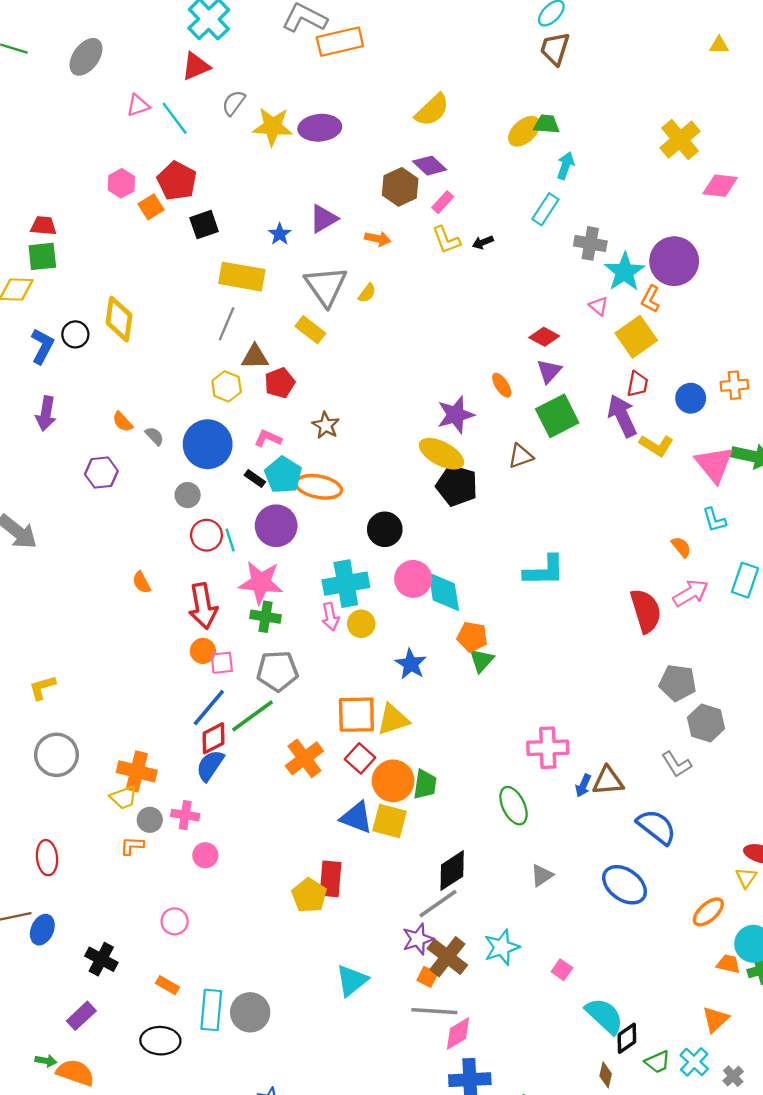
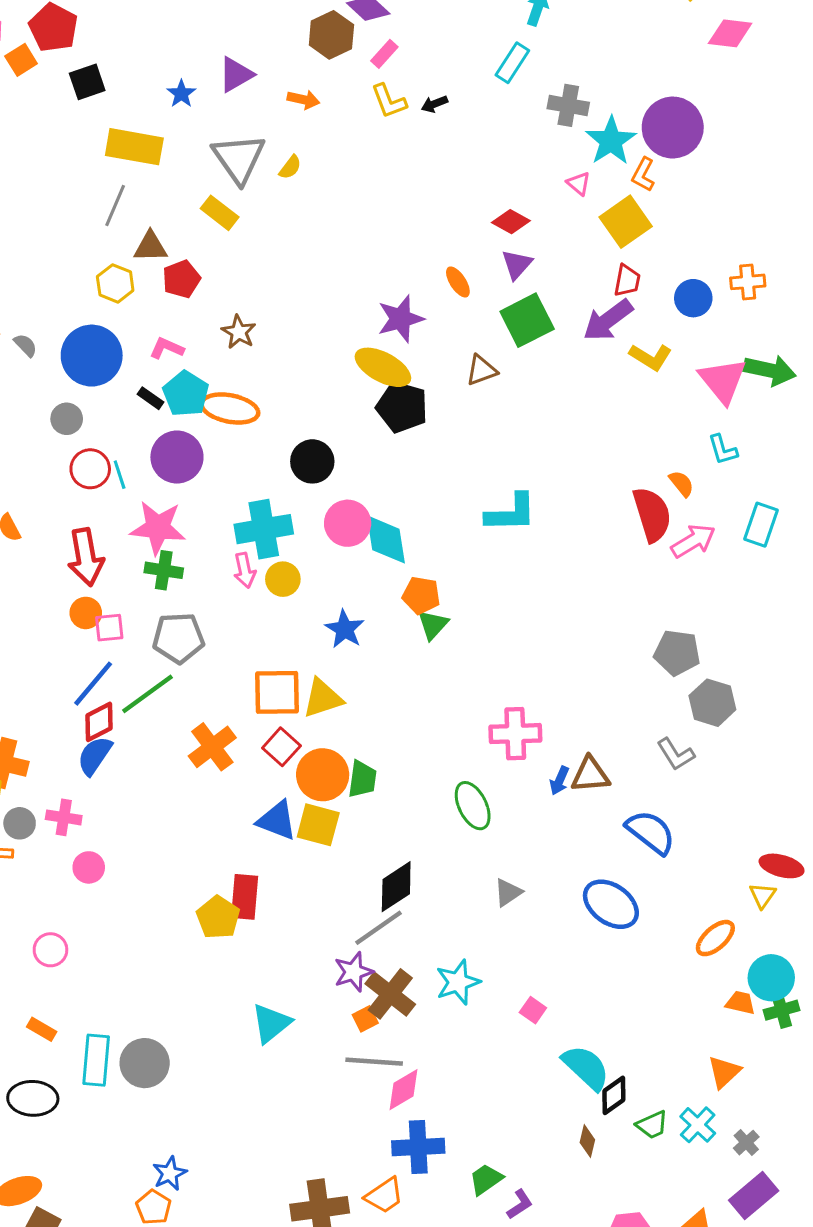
purple arrow: (622, 416) -> (608, 320), turned -102
red semicircle: (646, 611) -> (652, 514), moved
orange square: (427, 977) -> (365, 1019), turned 36

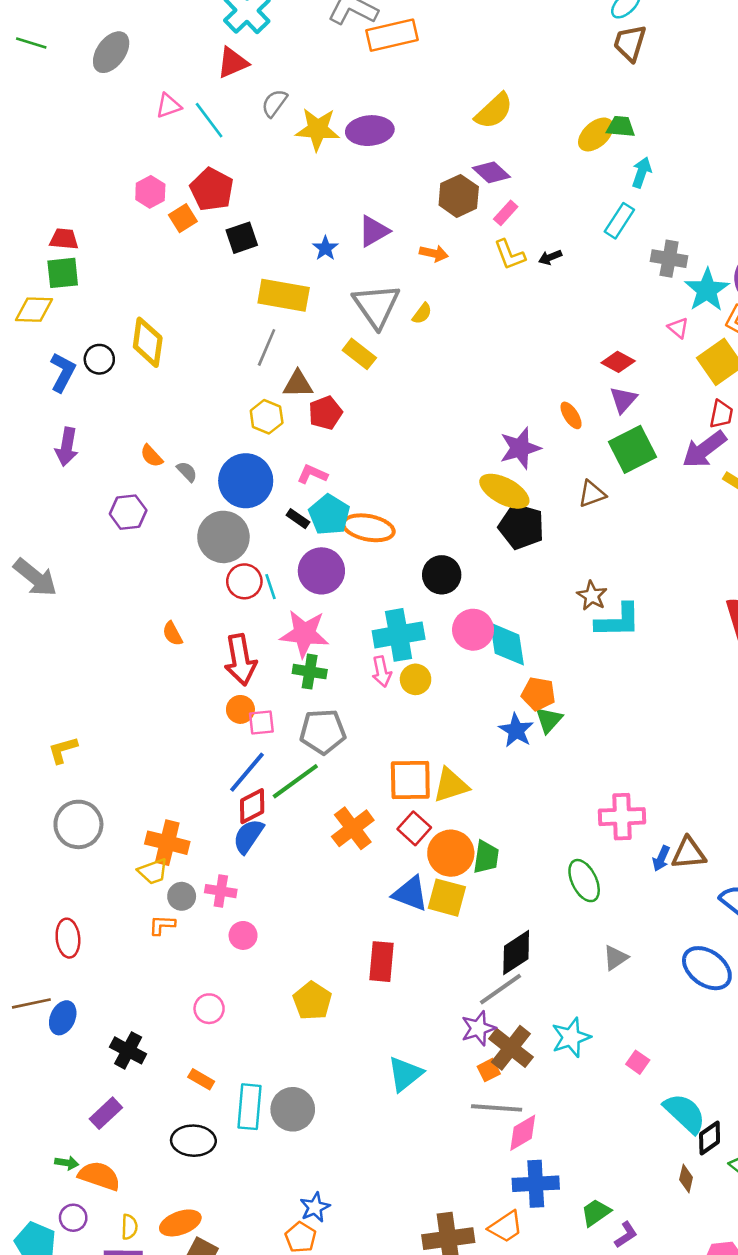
brown star: (239, 332) -> (592, 596), moved
gray circle: (67, 419) -> (223, 537), size x1.8
blue star: (345, 629) -> (516, 730), moved
yellow pentagon: (218, 917) -> (312, 1001), moved

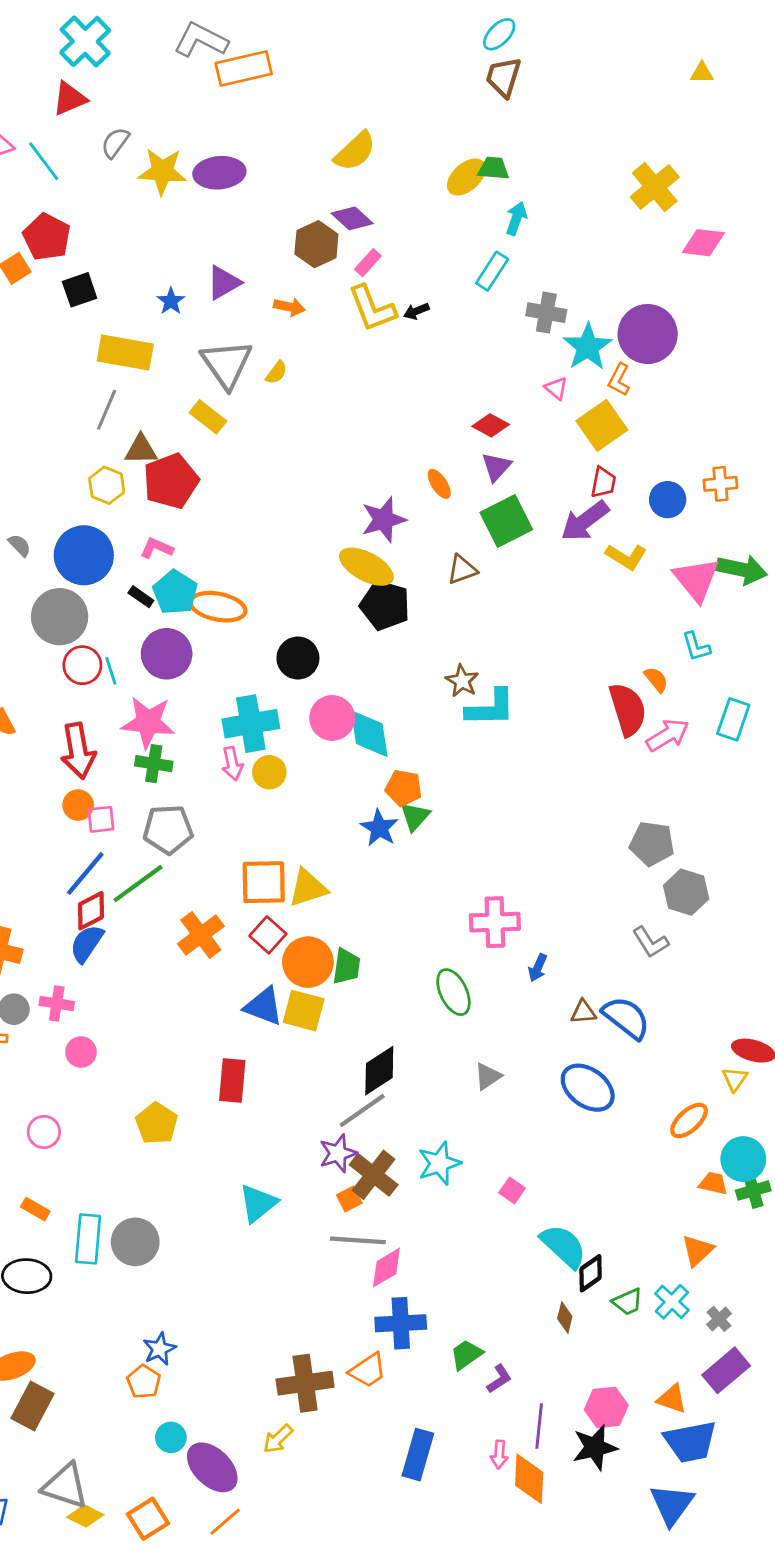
yellow L-shape: (510, 255) -> (372, 308), size x1.4
red pentagon: (325, 413) -> (171, 481), size x1.5
brown triangle: (689, 853) -> (583, 1012), moved, size x0.7

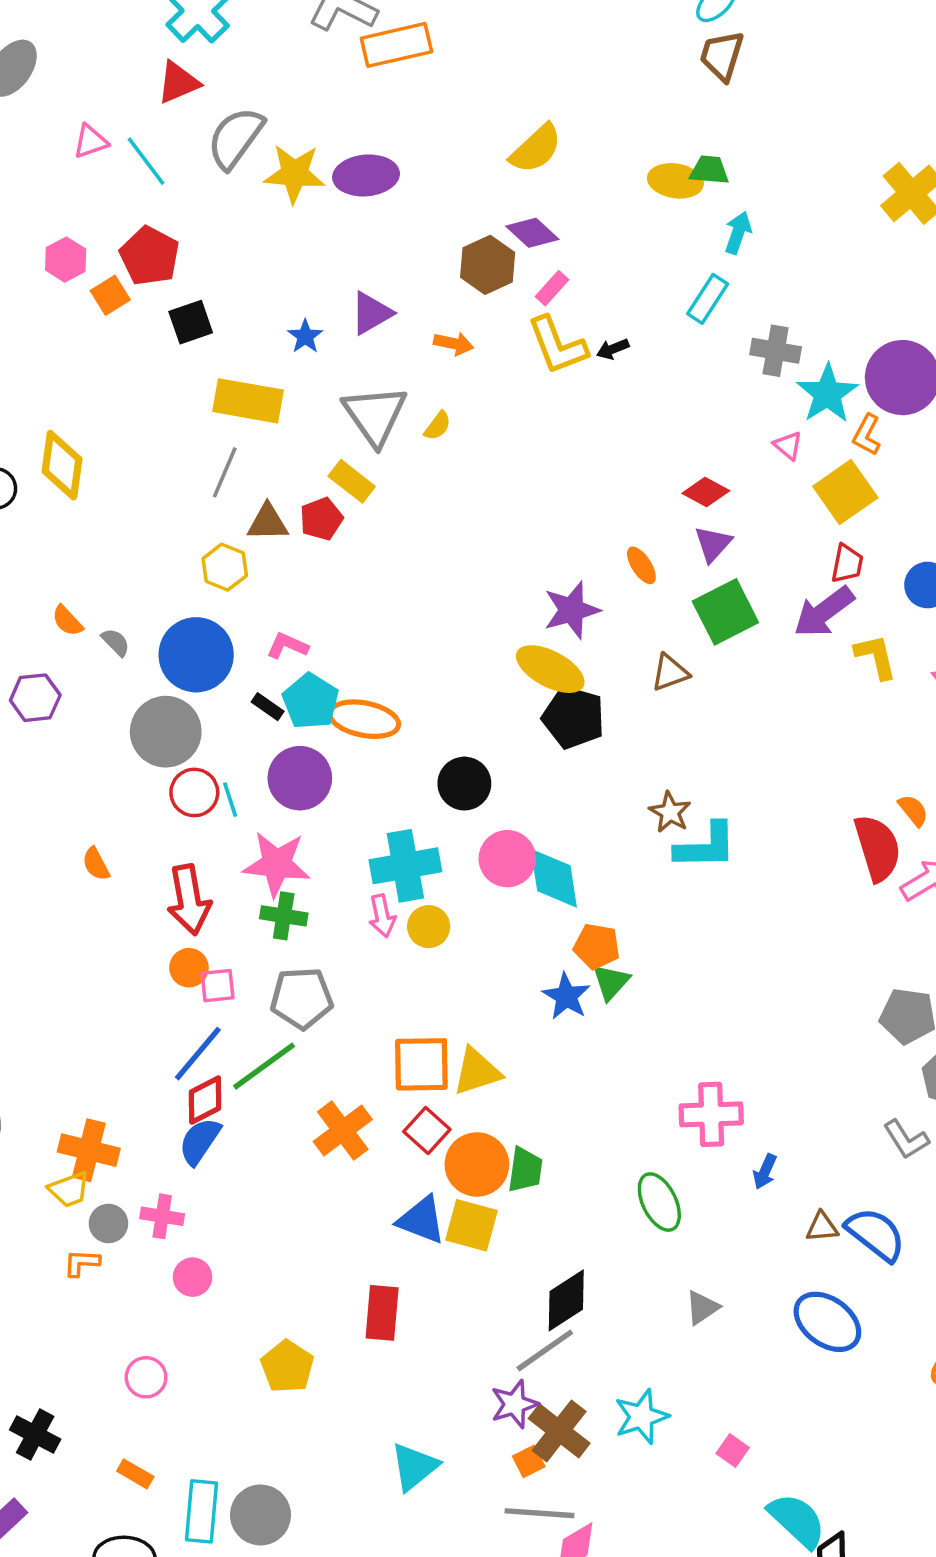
gray semicircle: (115, 143) -> (235, 138), size x1.6
yellow ellipse: (466, 177) -> (675, 181), turned 51
red pentagon: (171, 481) -> (321, 519), moved, size x0.6
yellow L-shape: (626, 557) -> (876, 657), turned -135

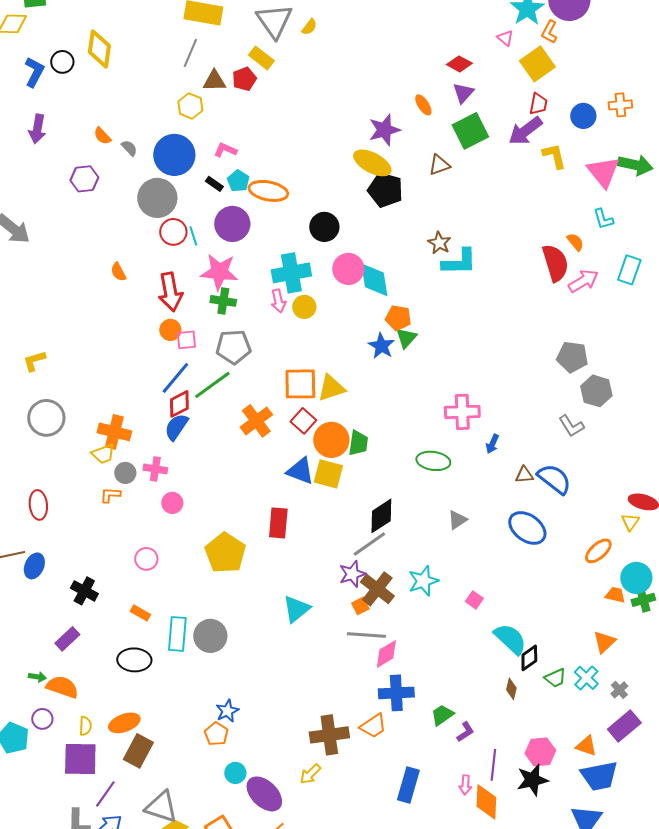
cyan pentagon: (311, 701) -> (238, 181), size x0.7
green ellipse: (659, 1202) -> (433, 461), turned -56
yellow pentagon: (287, 1367) -> (225, 553), size x1.4

